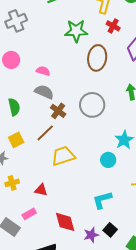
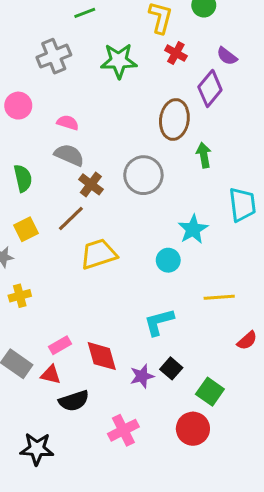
gray cross: (16, 21) -> (54, 56), moved
brown ellipse: (97, 58) -> (174, 119), moved
red triangle: (41, 190) -> (51, 375), moved
pink rectangle: (29, 214) -> (60, 345), moved

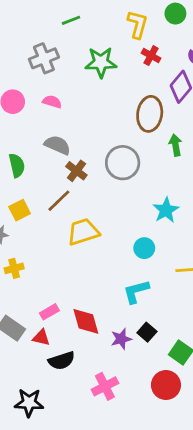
pink semicircle: (68, 123) -> (52, 102), moved
cyan circle: (168, 260) -> (144, 248), moved

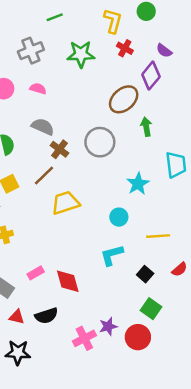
brown ellipse: (150, 114) -> (124, 99), turned 40
black square: (147, 332) -> (145, 274), moved
red triangle: (41, 338) -> (17, 317), moved
purple star: (121, 339) -> (108, 326), moved

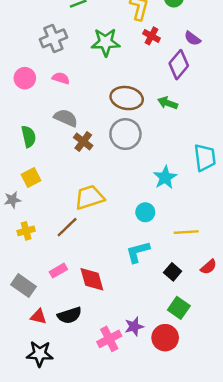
brown ellipse: (124, 99) -> (127, 98), moved, turned 52
green arrow: (146, 127) -> (168, 103), moved, turned -60
brown line: (44, 175) -> (67, 227), moved

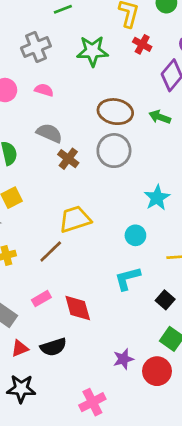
red triangle: (38, 317) -> (20, 348), turned -35
pink cross: (109, 339) -> (92, 402), moved

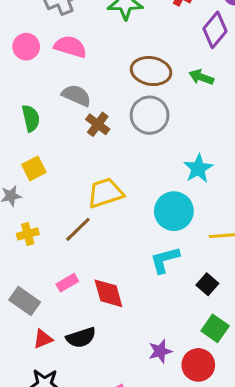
pink semicircle: (44, 90) -> (70, 47), size x1.5
cyan circle: (135, 235) -> (174, 211), size x1.6

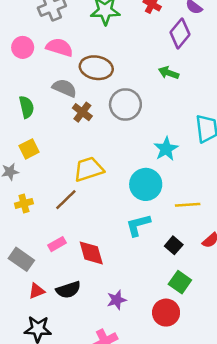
brown ellipse: (151, 71) -> (96, 68), moved
purple star: (160, 351) -> (117, 300), moved

